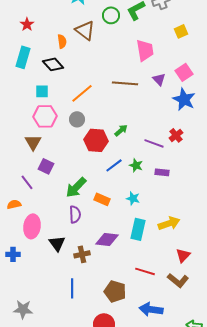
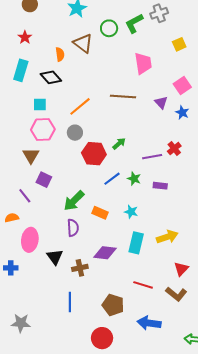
purple triangle: (159, 79) -> (161, 102), moved
blue star: (184, 99) -> (182, 112), size x0.6
purple line: (154, 143) -> (152, 157), turned -30

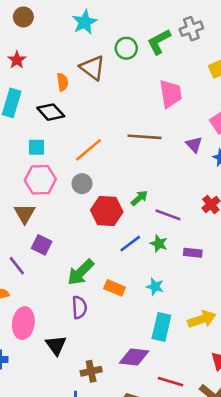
purple line: (152, 157) -> (168, 215), moved, turned 30
purple diamond: (105, 253) -> (134, 357), moved
brown cross: (80, 268) -> (91, 371), moved

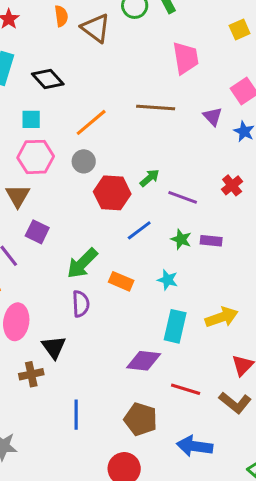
orange semicircle: (62, 82) -> (61, 16), moved
green star: (159, 244) -> (181, 239), moved
brown cross: (91, 371) -> (31, 374), moved

